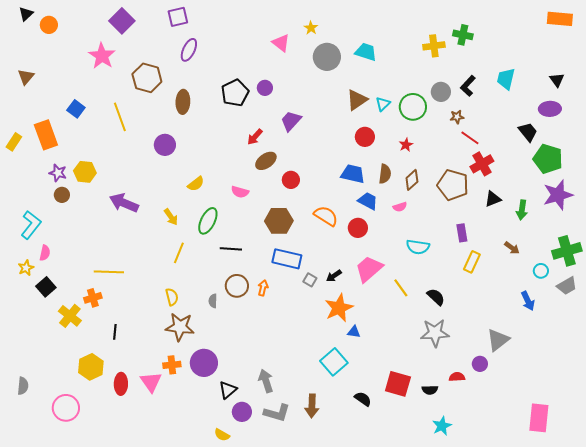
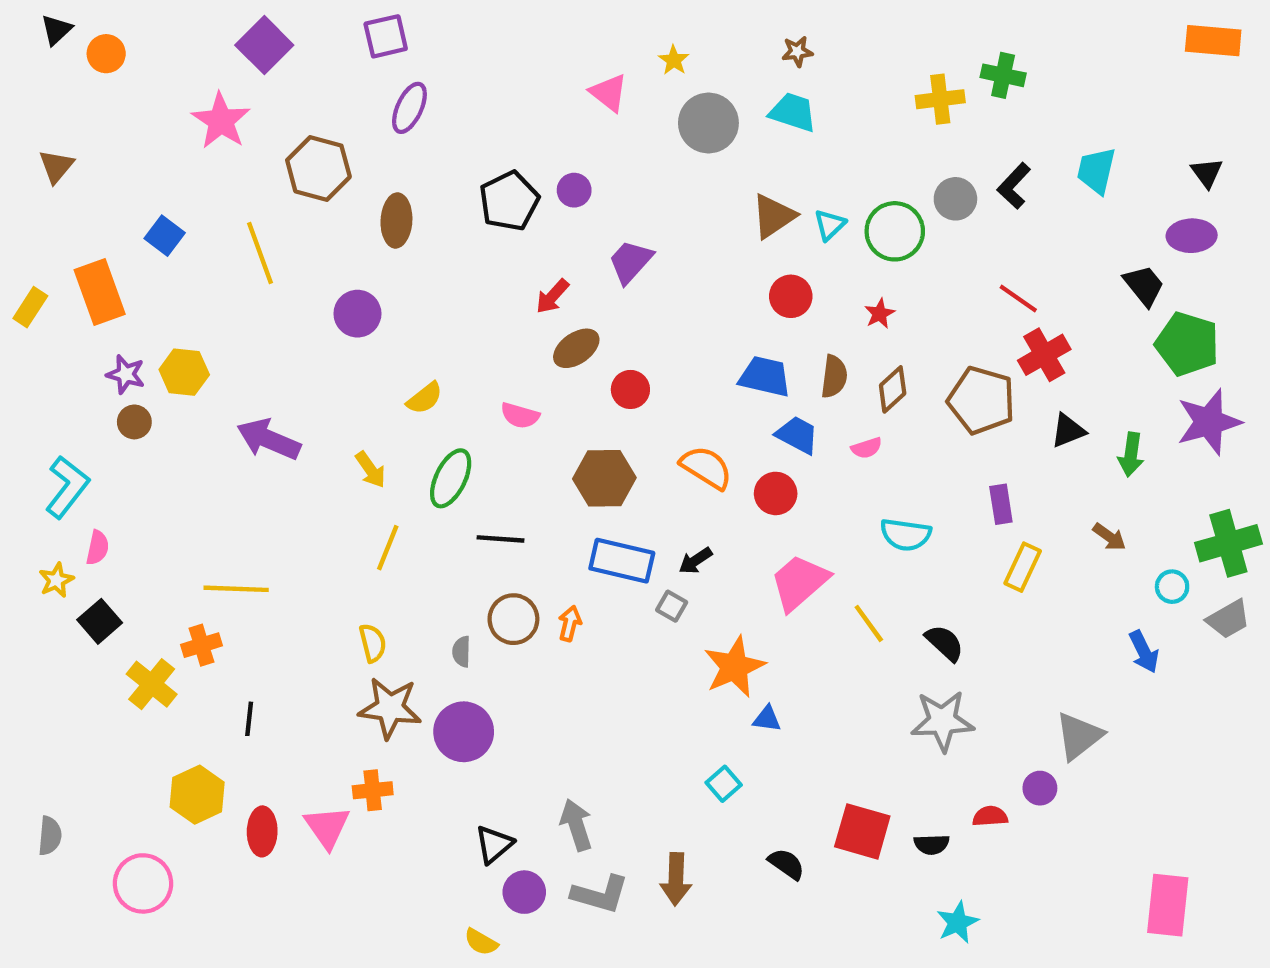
brown star: (457, 117) -> (797, 52), moved
black arrow: (334, 276) -> (695, 561), moved
cyan square: (334, 362) -> (724, 784), size x0.6
purple circle: (204, 363) -> (464, 732), moved

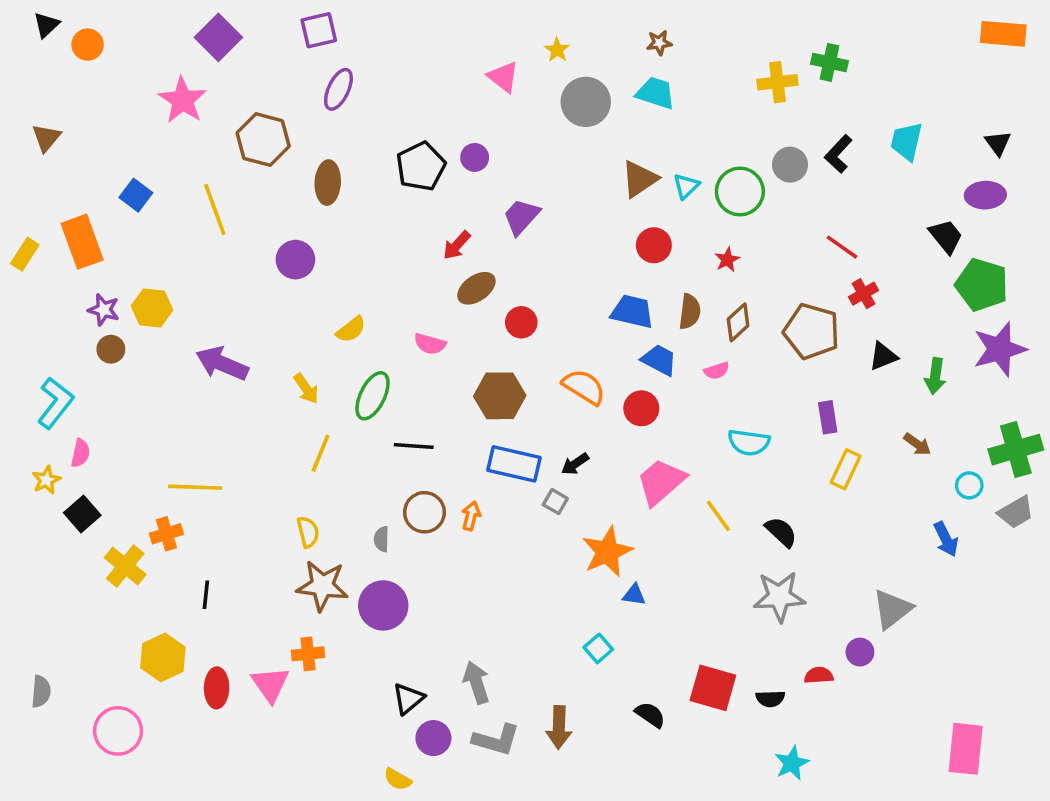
red cross: (1044, 355) -> (864, 294), size x0.7

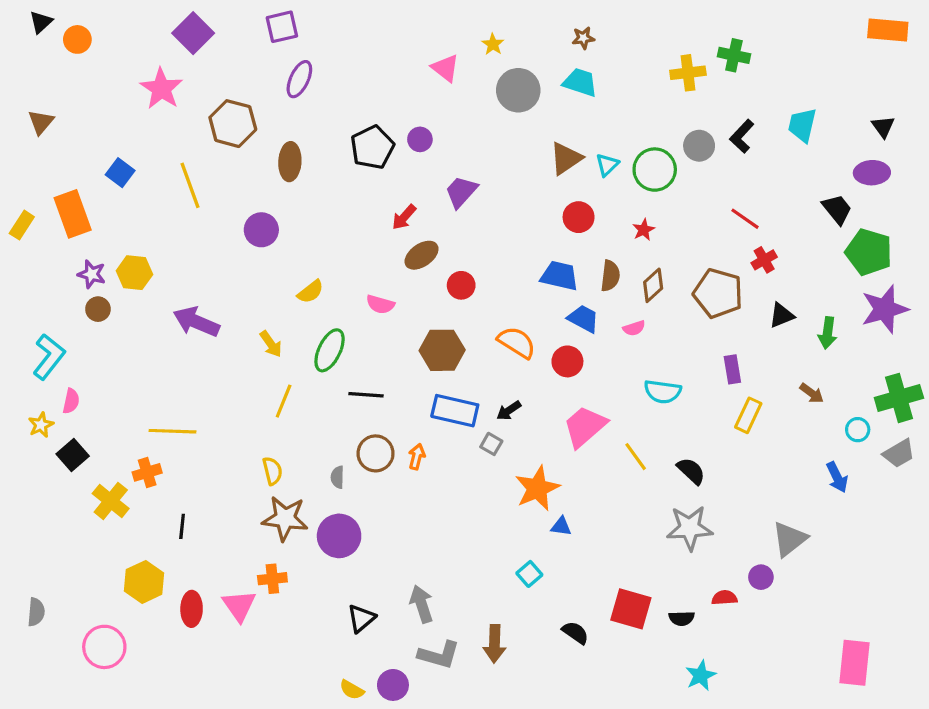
purple circle: (433, 738) -> (393, 685), moved

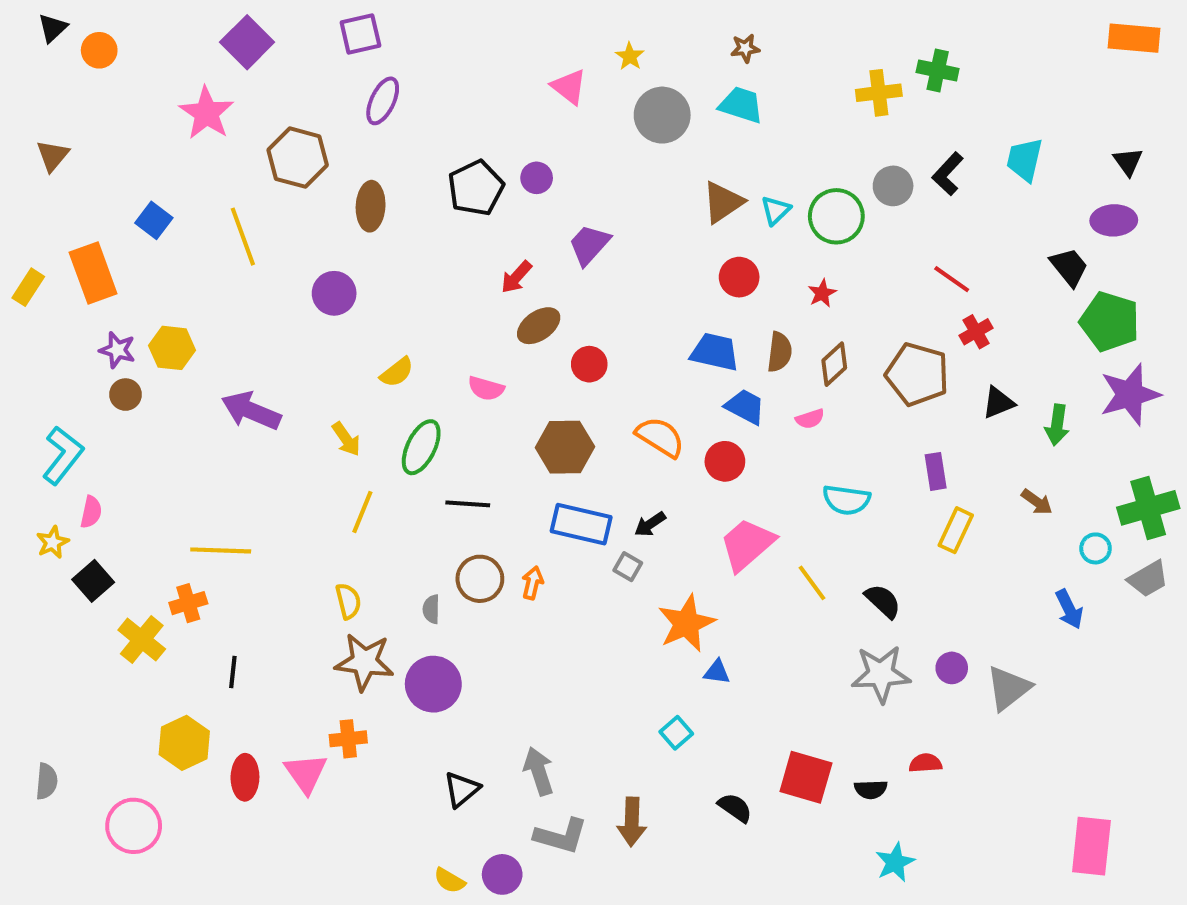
purple circle: (761, 577) -> (952, 668), moved

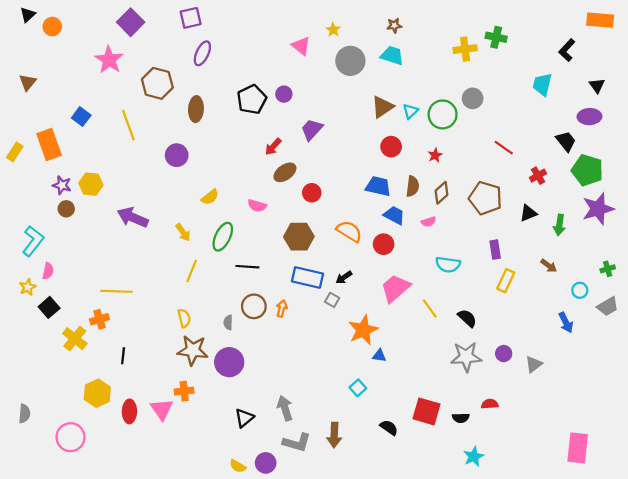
black L-shape: (948, 174) -> (567, 50), moved
red cross: (976, 332) -> (538, 176), moved
green cross: (1148, 508) -> (608, 269), size x0.5
gray triangle: (1008, 688) -> (534, 364), size x0.7

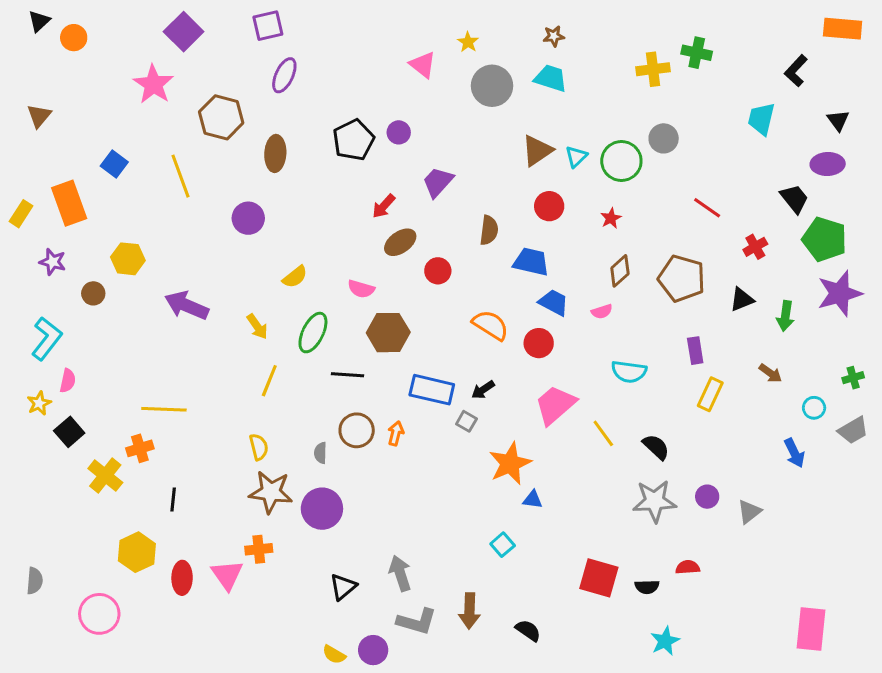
purple star: (62, 185) -> (53, 262), moved
brown semicircle: (413, 186) -> (489, 230), moved
brown hexagon: (299, 237) -> (388, 333), moved
black semicircle: (389, 428) -> (528, 630), moved

